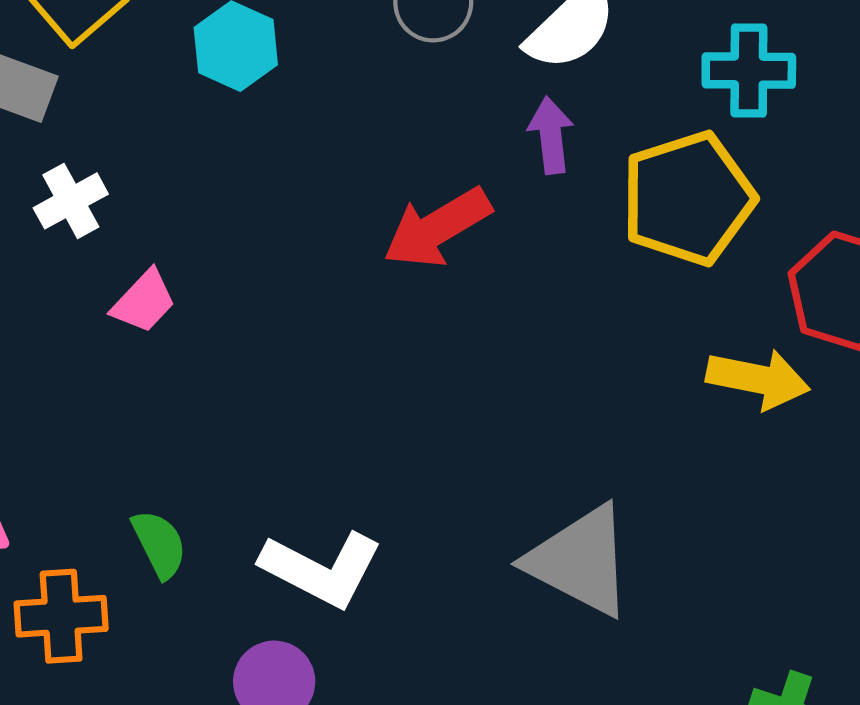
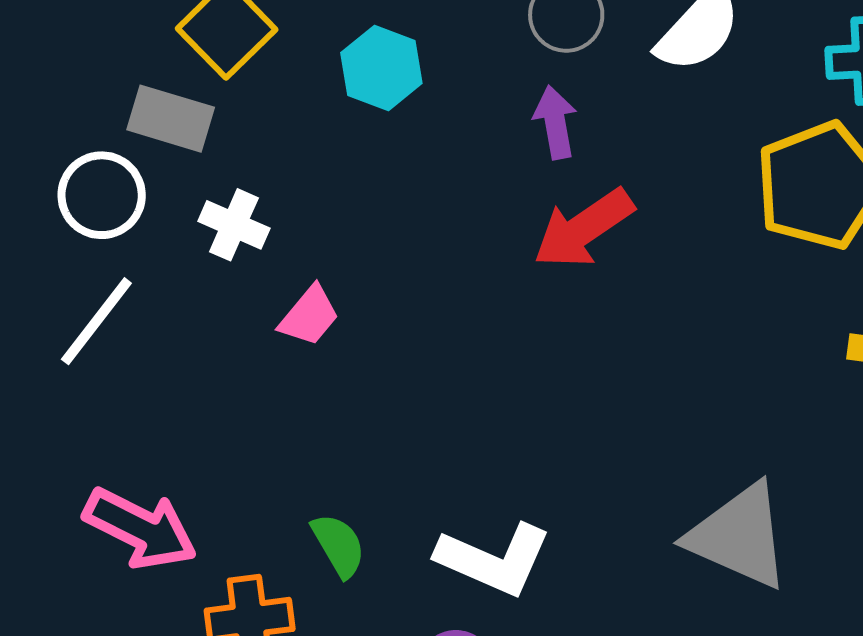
purple arrow: (551, 135) -> (555, 122), moved
white cross: (71, 201) -> (234, 225), turned -34

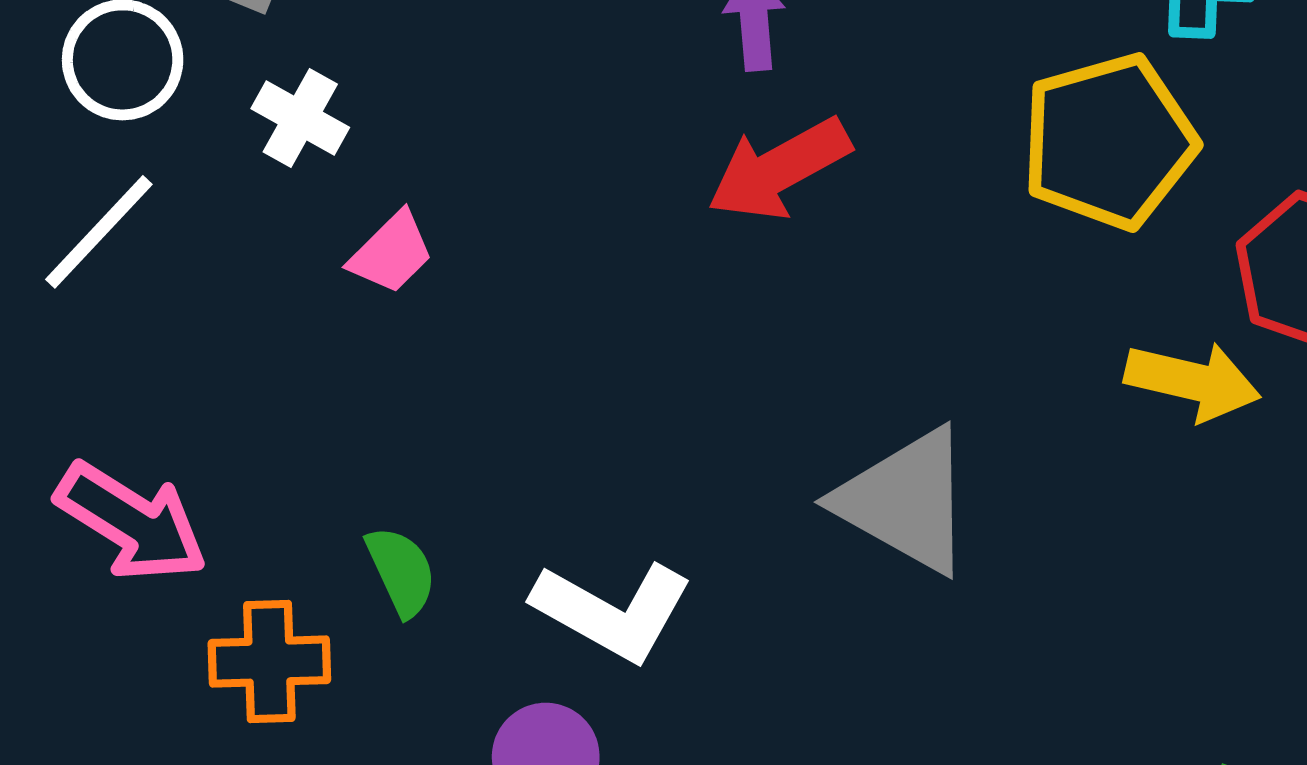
gray triangle: (739, 536) -> (905, 501), moved

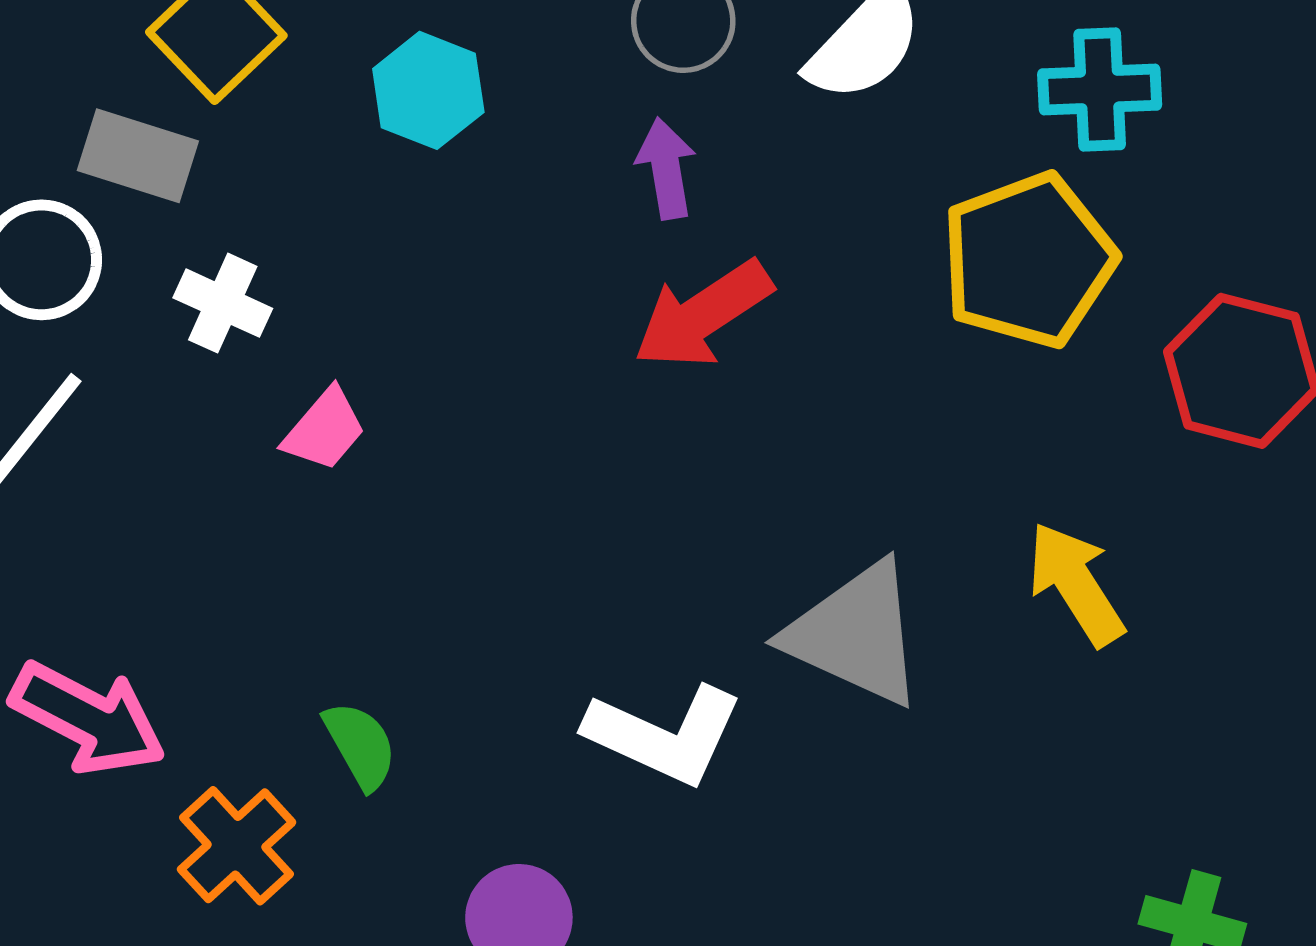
yellow arrow: (1193, 381) -> (1076, 584), moved, turned -131
white L-shape: (613, 611) -> (664, 735), moved
orange cross: (269, 662) -> (237, 846), turned -36

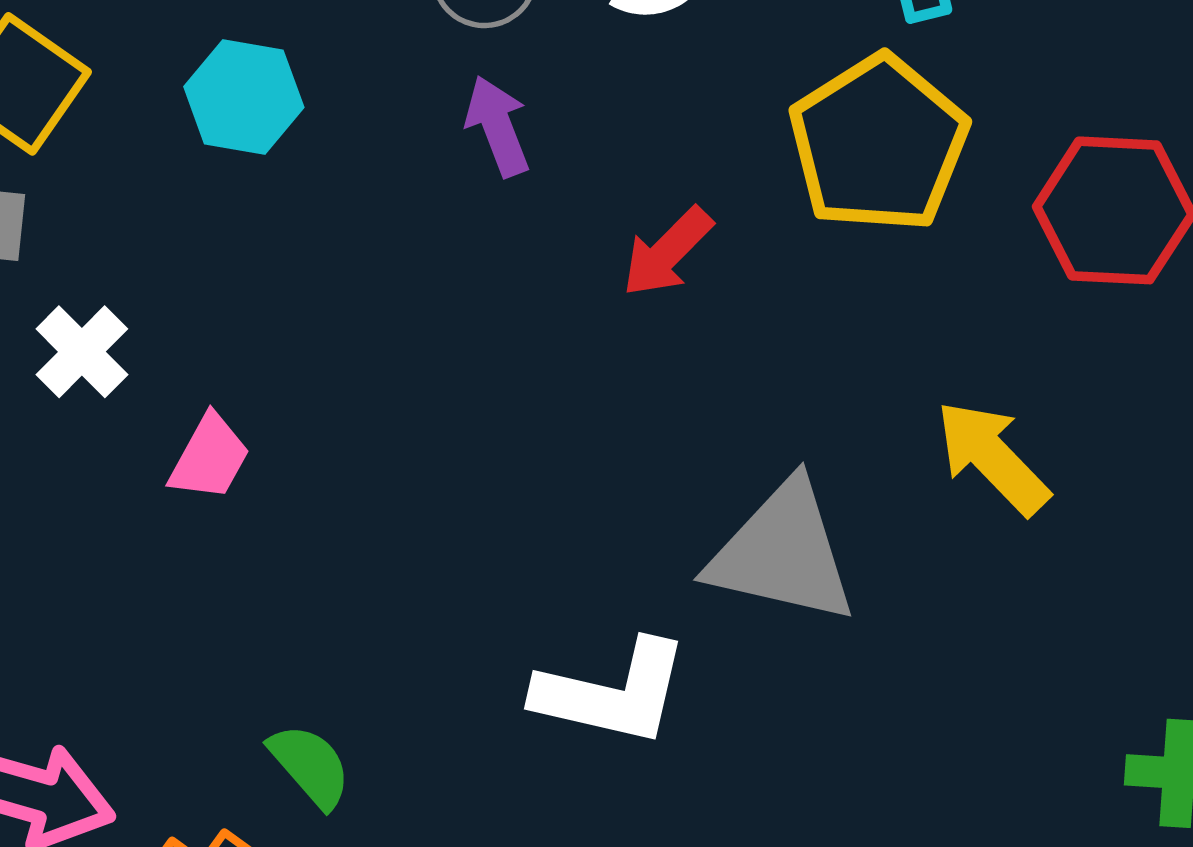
white cross: (223, 303) -> (82, 352), turned 32
red arrow: (703, 315) -> (667, 252), moved, size x0.7

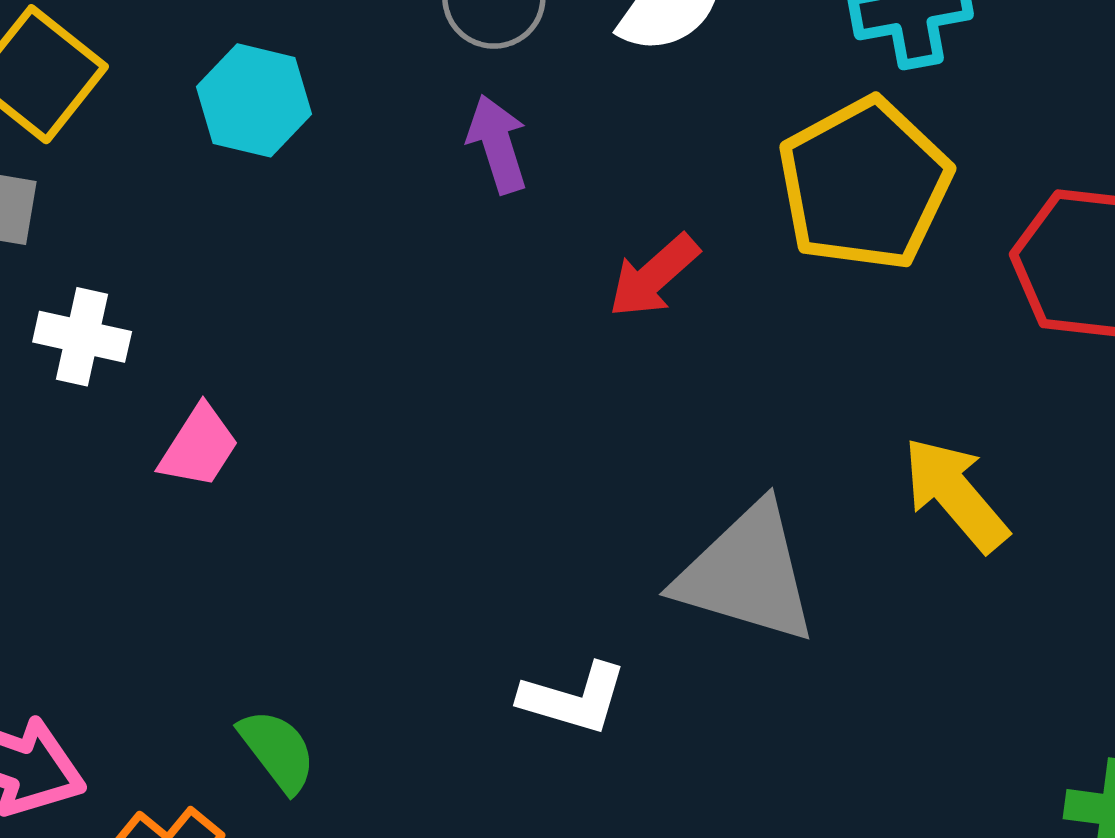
white cross: (82, 352) -> (82, 337), turned -36
white L-shape: (612, 693) -> (574, 698), size x0.7

